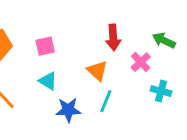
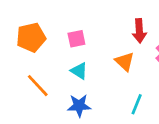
cyan line: (106, 101) -> (137, 104), moved
blue star: (68, 110) -> (79, 106), moved

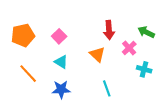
pink square: (76, 39) -> (59, 36), turned -32
cyan line: (137, 104) -> (107, 88), turned -42

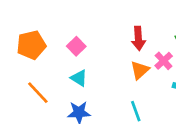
orange triangle: (97, 54) -> (140, 70), moved, turned 35

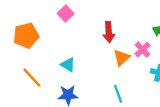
red arrow: (138, 38) -> (109, 32), moved
pink square: (76, 46) -> (66, 13), moved

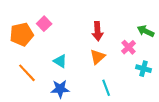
pink square: (66, 13) -> (44, 24), moved
orange triangle: (122, 58) -> (98, 57), moved

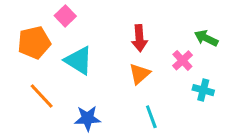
pink square: (44, 24) -> (65, 16), moved
cyan triangle: (60, 61) -> (79, 60), moved, size x1.5

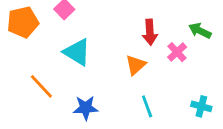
red arrow: (139, 38) -> (150, 32), moved
orange pentagon: (34, 43) -> (23, 22), moved
cyan cross: (203, 90) -> (201, 106), moved

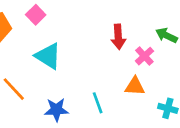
orange triangle: (136, 65) -> (135, 86), moved, turned 45
cyan line: (147, 106) -> (98, 103), moved

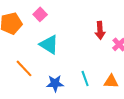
orange triangle: (135, 86) -> (111, 81), moved

